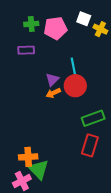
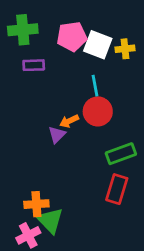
white square: (84, 19) -> (98, 45), moved, size x1.5
green cross: (31, 24) -> (23, 30), moved, size x1.5
yellow cross: (100, 29) -> (125, 49), moved, turned -32
purple triangle: (52, 79) -> (57, 135), moved

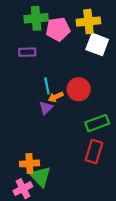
green cross: (23, 30) -> (36, 18), moved
white square: (98, 45) -> (97, 44), moved
yellow cross: (125, 49) -> (88, 22), moved, size x1.5
cyan line: (95, 86) -> (47, 86), moved

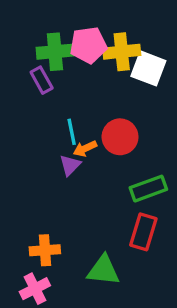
green cross: (36, 18) -> (55, 52), moved
yellow cross: (88, 22) -> (122, 52), moved
purple rectangle: (27, 52) -> (42, 80), turned 63
green triangle: (40, 177) -> (103, 270), moved, turned -40

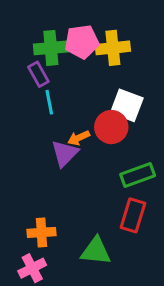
white square: (148, 68) -> (127, 105), moved
cyan line: (72, 132) -> (49, 102), moved
purple triangle: (70, 165) -> (65, 153), size x1.4

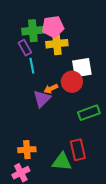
yellow cross: (113, 48) -> (57, 44), moved
white square: (127, 105) -> (82, 68), turned -30
red rectangle: (133, 215) -> (78, 150), moved, turned -30

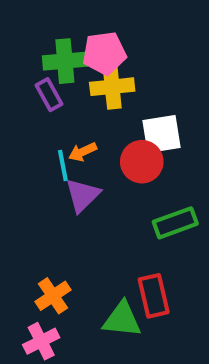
cyan line: (32, 66) -> (63, 166), moved
orange arrow: (51, 89) -> (83, 152), moved
orange cross: (27, 150) -> (53, 296), turned -30

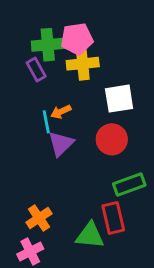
red circle: (142, 162) -> (112, 139), moved
green rectangle: (175, 223) -> (129, 185), moved

